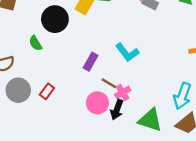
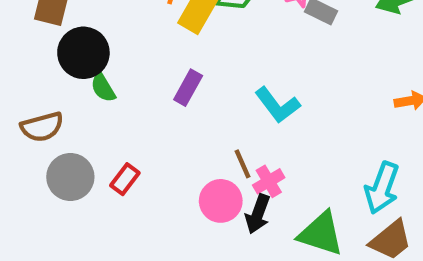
black circle: (55, 19) -> (83, 53), moved
purple rectangle: (91, 62) -> (188, 88), moved
brown line: (109, 83) -> (243, 164), turned 35

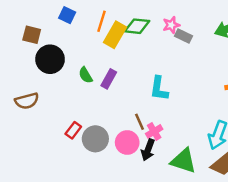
green semicircle: (103, 88) -> (86, 75), moved
cyan L-shape: (277, 105) -> (159, 89), turned 45
gray circle: (70, 177) -> (95, 139), moved

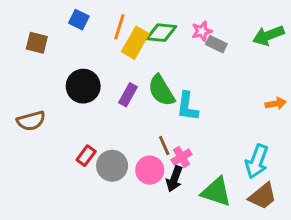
black circle: (50, 59) -> (83, 86), moved
green semicircle: (86, 75) -> (161, 90), moved, size x1.6

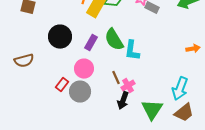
pink circle: (150, 170) -> (84, 69), moved
green triangle: (216, 192) -> (152, 110), turned 45

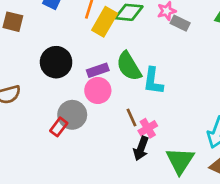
purple rectangle: (91, 43) -> (98, 70), turned 42
pink circle: (84, 69) -> (98, 90), moved
gray circle: (80, 92) -> (72, 115), moved

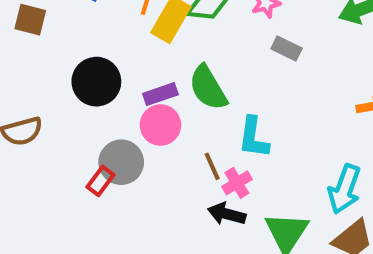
gray rectangle: (180, 23) -> (287, 49), moved
cyan L-shape: (153, 81) -> (253, 137), moved
black arrow: (141, 148) -> (227, 214), turned 85

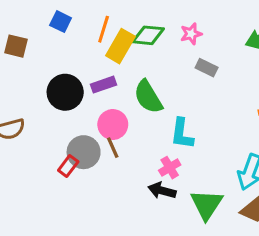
purple rectangle: (160, 94) -> (104, 85), moved
brown line: (212, 166) -> (113, 148), moved

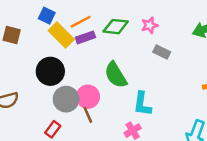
orange line: (104, 29) -> (81, 22), turned 45
yellow rectangle: (120, 46) -> (61, 35), moved, turned -75
purple rectangle: (104, 85) -> (85, 37), moved
gray circle: (84, 152) -> (66, 99), moved

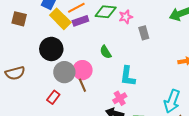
pink star: (150, 25) -> (126, 17), moved
gray rectangle: (162, 52) -> (144, 33), turned 48
green semicircle: (116, 75) -> (106, 52), size x0.6

